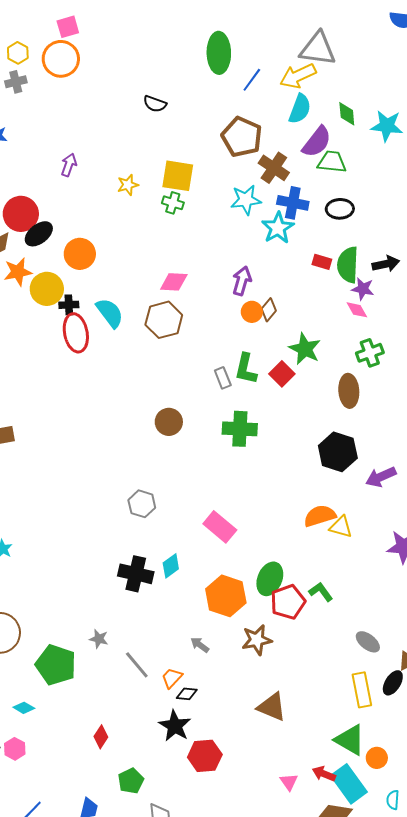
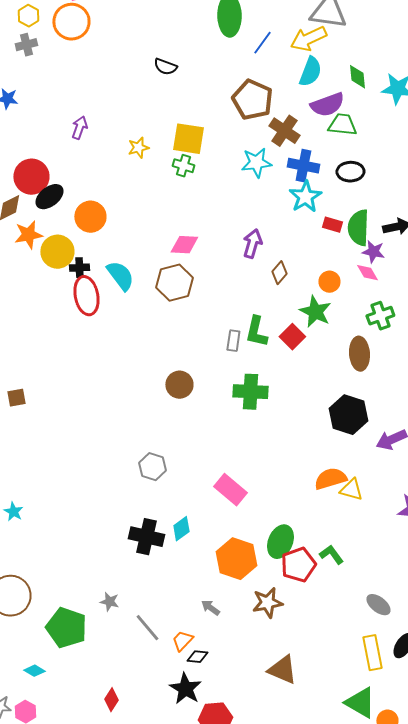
purple semicircle: (317, 142) -> (327, 105), turned 32
cyan star: (278, 228) -> (305, 197), moved
orange circle: (252, 312) -> (329, 282), moved
gray rectangle: (223, 378) -> (233, 341), turned 30

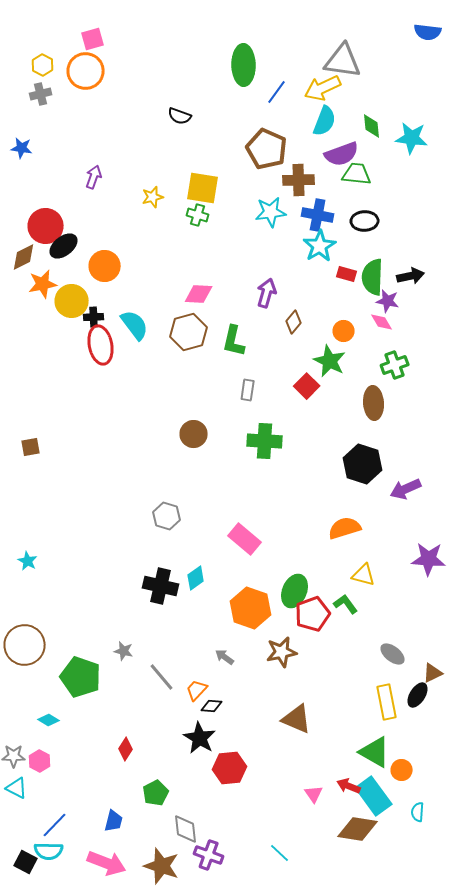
brown cross: (284, 131) -> (299, 180), turned -36
green L-shape: (256, 332) -> (234, 341), moved
yellow triangle: (351, 490) -> (364, 575), moved

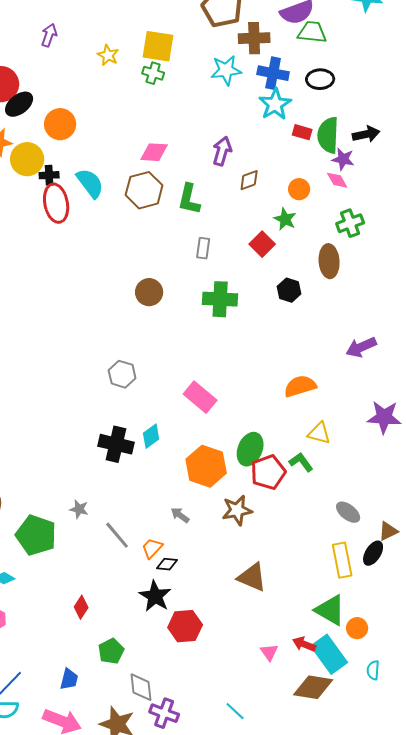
yellow star: (153, 197) -> (108, 55), turned -30
brown diamond: (294, 322) -> (249, 180), turned 30
green star: (330, 361) -> (285, 219), size x0.7
black hexagon: (363, 464) -> (289, 290), moved, size x0.6

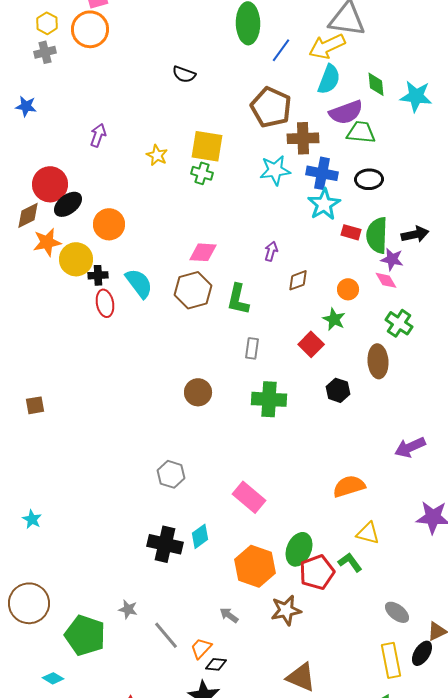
purple arrow: (222, 151) -> (271, 251), size x0.7
red ellipse: (56, 203) -> (105, 303), size x0.7
green cross: (350, 223) -> (399, 323), turned -36

